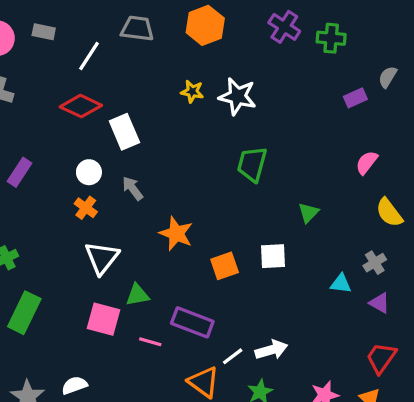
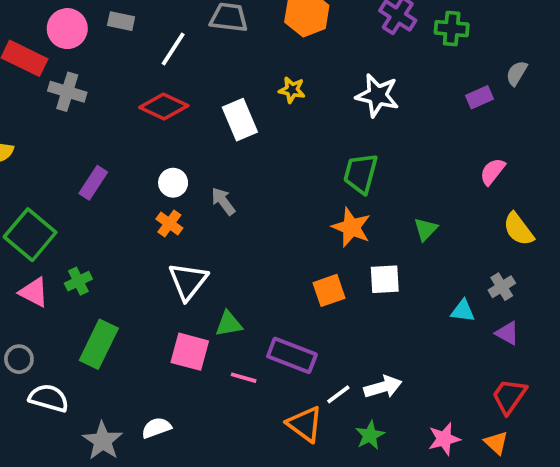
white star: (237, 96) -> (377, 95), moved
white rectangle: (124, 132) -> (240, 120), moved
orange star: (176, 234) -> (351, 227), moved

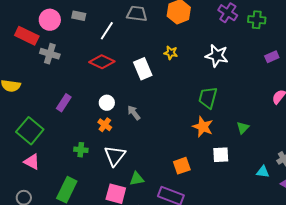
green cross: (78, 281) -> (81, 150), moved, turned 32
orange square: (329, 290) -> (182, 166), moved

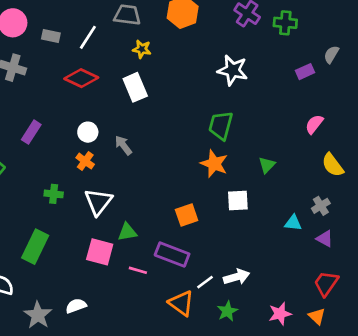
gray rectangle: (79, 16) -> (51, 36), moved
yellow star: (171, 53) -> (142, 49), moved

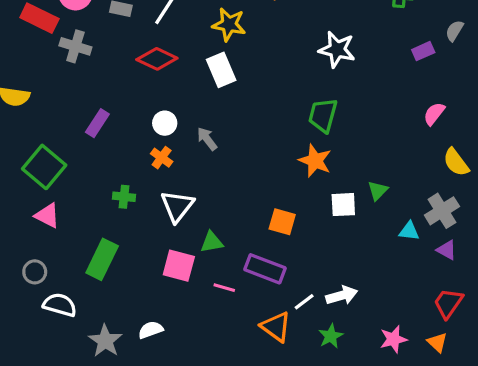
yellow star: (142, 49) -> (229, 24), size x1.5
green triangle: (267, 165) -> (378, 190), moved
gray cross: (321, 206) -> (442, 211), size x1.5
orange square: (187, 215) -> (282, 222), turned 35

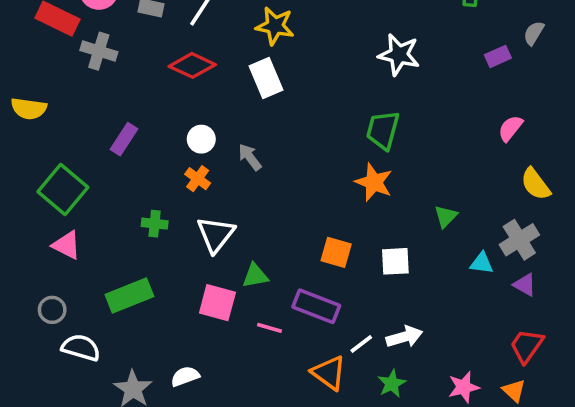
white square: (343, 205) -> (395, 261), moved
green rectangle: (102, 259) -> (129, 295), turned 42

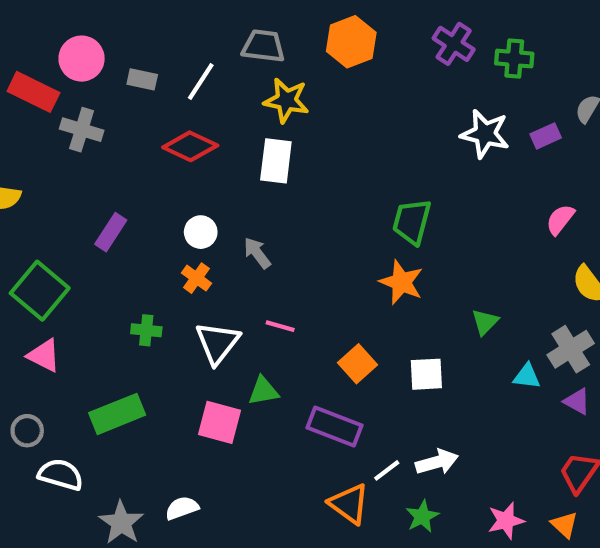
white star: (399, 55) -> (485, 134), moved
white rectangle: (266, 78) -> (276, 161), turned 30
orange square: (336, 252) -> (357, 364), turned 32
pink line: (270, 328) -> (280, 326), moved

